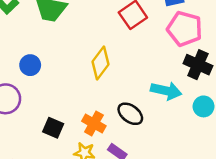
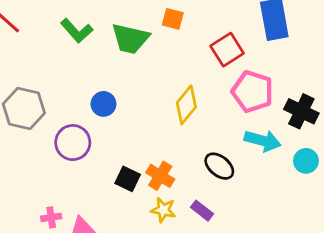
pink pentagon: (185, 29) -> (252, 92), moved
orange cross: (94, 123) -> (160, 176), moved

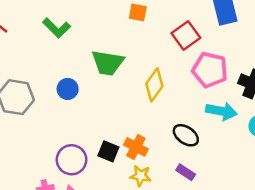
green trapezoid: (130, 39) -> (108, 63), moved
blue circle: (103, 104) -> (68, 89), moved
purple circle: (73, 143) -> (72, 160), moved
purple rectangle: (202, 211) -> (186, 172), moved

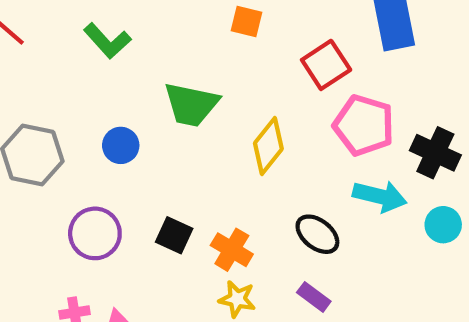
black square: (108, 151) -> (174, 235), moved
purple circle: (72, 160) -> (95, 233), moved

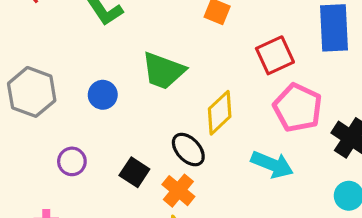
cyan arrow: (380, 196) -> (272, 165), moved
purple circle: (95, 233) -> (72, 161), size x0.7
black ellipse: (317, 234) -> (188, 150), moved

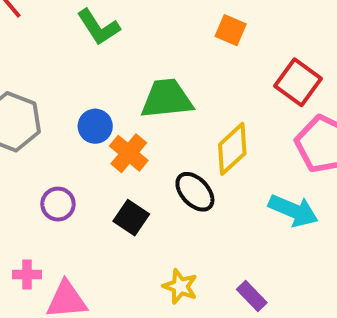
red square: (275, 55) -> (298, 82), turned -30
green trapezoid: (163, 71) -> (167, 99), turned 153
orange cross: (178, 191) -> (129, 153), moved

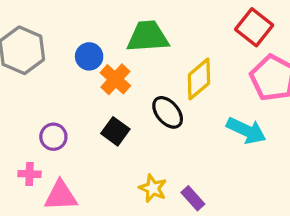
purple circle: (58, 204) -> (53, 137), moved
purple rectangle: (252, 296) -> (193, 198), moved

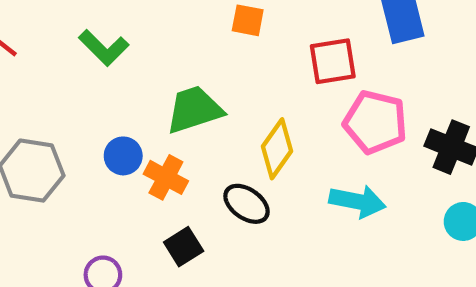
red square: (254, 27) -> (333, 61), turned -33
black square: (115, 131) -> (184, 247), turned 36

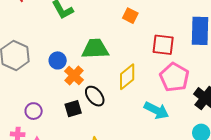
black ellipse: (247, 204) -> (95, 96), moved

